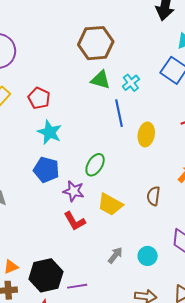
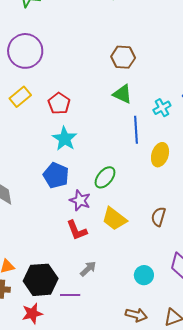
brown hexagon: (96, 43) -> (123, 57), size x0.7
cyan cross: (131, 83) -> (162, 108), moved
gray arrow: (115, 255) -> (88, 269), moved

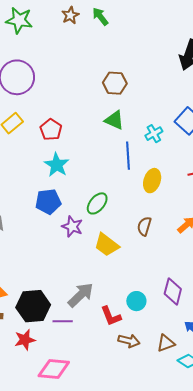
blue pentagon: (56, 175) -> (48, 202), turned -30
brown semicircle: (158, 217) -> (144, 226), moved
red L-shape: (77, 230) -> (111, 316), moved
gray arrow: (88, 269) -> (81, 295), size x1.6

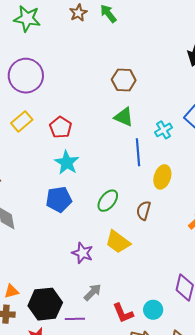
brown semicircle: (144, 226) -> (144, 210), moved
purple star: (72, 227) -> (82, 253), moved
gray arrow: (81, 295) -> (93, 292), size x0.7
cyan circle: (136, 301) -> (153, 310), moved

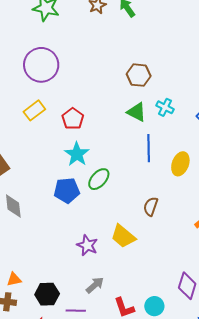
cyan cross: (164, 130) -> (165, 107), moved, turned -36
yellow ellipse: (162, 177) -> (180, 164), moved
green ellipse: (108, 201) -> (99, 179), moved
black hexagon: (45, 304) -> (47, 294), size x0.7

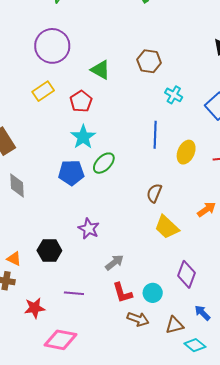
green triangle: (137, 112) -> (100, 70), moved
yellow trapezoid: (123, 236) -> (167, 227), moved
orange triangle: (14, 279) -> (14, 259), turned 35
gray arrow: (95, 285) -> (114, 262), moved
black hexagon: (47, 294) -> (49, 250), moved

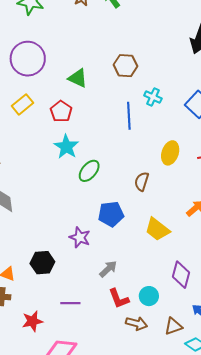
blue line: (155, 135) -> (129, 116), moved
blue pentagon: (71, 173) -> (111, 214), moved
brown semicircle: (154, 193) -> (142, 182), moved

